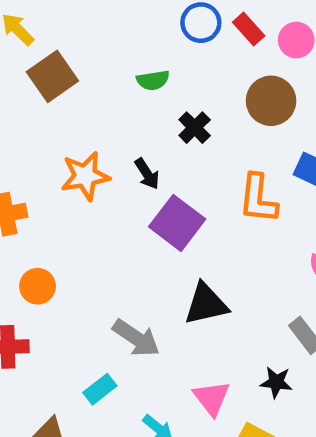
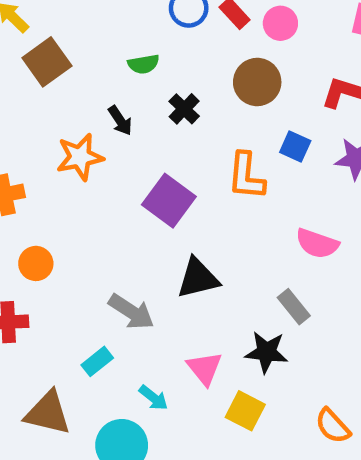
black arrow: (147, 174) -> (120, 121), moved
black star: (276, 382) -> (266, 352), size x1.4

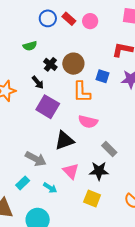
brown circle: (257, 82) -> (73, 64), moved
black arrow: (120, 121) -> (38, 82), moved
pink semicircle: (317, 244) -> (88, 122), moved
pink triangle: (205, 368) -> (71, 171), moved
cyan arrow: (153, 398) -> (50, 188), moved

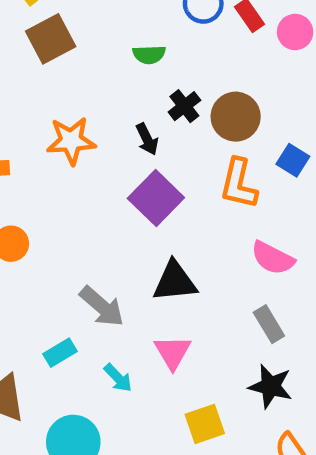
pink semicircle: (88, 122) -> (273, 258), moved
black star: (99, 171) -> (270, 386), moved
yellow square: (92, 199) -> (205, 424), turned 36

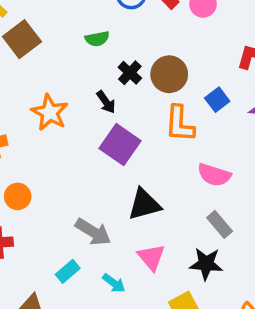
orange star: (71, 141) -> (50, 112), turned -30
blue square: (293, 160) -> (217, 100), turned 30
black star: (270, 386) -> (206, 264), moved

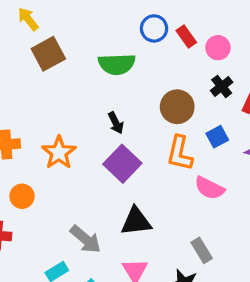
green semicircle: (97, 39) -> (117, 64), size x1.6
black cross: (130, 73) -> (222, 86), moved
orange star: (50, 112) -> (59, 152), moved
pink semicircle: (214, 175) -> (209, 188), moved

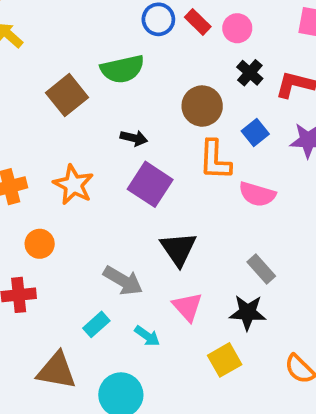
brown square: (48, 54) -> (67, 95), moved
black arrow: (116, 123) -> (134, 138), turned -40
black triangle: (136, 221) -> (178, 249), turned -48

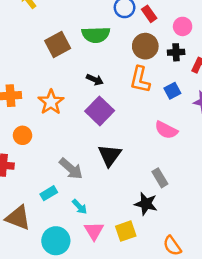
pink circle: (237, 28) -> (183, 26), moved
black cross: (250, 73) -> (176, 52), turned 35
brown circle: (202, 106) -> (145, 46), moved
orange L-shape: (215, 160) -> (140, 80), moved
pink triangle: (188, 307) -> (94, 231), moved

